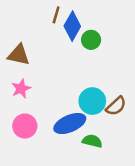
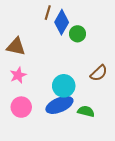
cyan circle: (92, 101) -> (64, 86), moved
brown semicircle: (116, 106) -> (99, 73), moved
green semicircle: (92, 141) -> (86, 111), moved

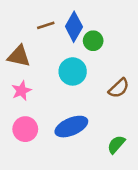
brown line: (48, 13) -> (46, 25), moved, turned 56
cyan circle: (64, 86) -> (73, 71), moved
green semicircle: (86, 111) -> (116, 144), moved, turned -63

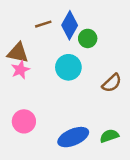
pink star: (21, 91) -> (20, 70), moved
blue ellipse: (71, 127) -> (73, 137), moved
green semicircle: (116, 144) -> (109, 136), turned 30

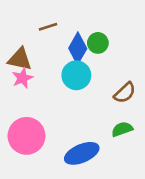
blue diamond: (70, 25) -> (78, 48), moved
pink circle: (24, 121) -> (26, 136), size x1.4
green semicircle: (109, 136) -> (122, 129), moved

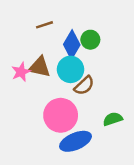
brown triangle: (20, 59) -> (40, 67), moved
brown semicircle: (125, 93) -> (84, 86), moved
pink circle: (26, 136) -> (61, 115), moved

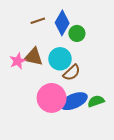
blue diamond: (72, 45) -> (62, 23), moved
blue ellipse: (75, 141) -> (74, 101), moved

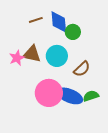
blue diamond: (62, 23) -> (59, 22), turned -35
brown semicircle: (72, 73) -> (82, 69), moved
blue ellipse: (74, 101) -> (70, 96), turned 45

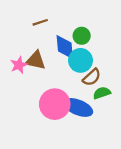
blue diamond: (59, 22) -> (65, 47), moved
cyan circle: (57, 56) -> (80, 60), moved
green semicircle: (91, 96) -> (102, 93), moved

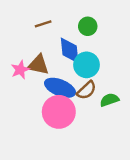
green circle: (82, 36) -> (88, 26), moved
brown semicircle: (92, 77) -> (86, 90), moved
blue ellipse: (78, 107) -> (60, 88), moved

